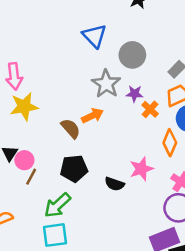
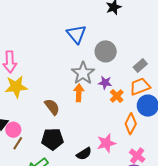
orange arrow: (92, 116) -> (79, 93), moved, turned -66
black semicircle: (114, 184) -> (84, 154), turned -56

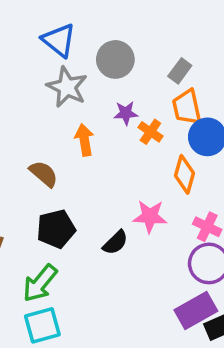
gray star: (83, 73) -> (67, 87), moved
orange trapezoid: (140, 87) -> (187, 107), turned -70
pink star: (106, 143) -> (150, 216), turned 30

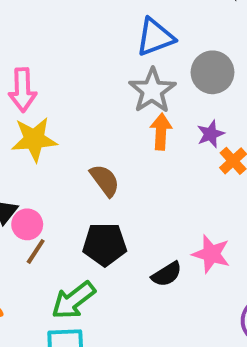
blue triangle: (59, 40) -> (155, 37), turned 48
purple star: (126, 113) -> (211, 134), turned -30
orange arrow: (84, 140) -> (161, 132), moved

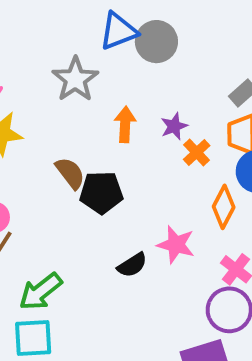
gray circle: (212, 72) -> (156, 42), moved
gray star: (152, 91) -> (75, 79), moved
black pentagon: (105, 244) -> (101, 193), moved

